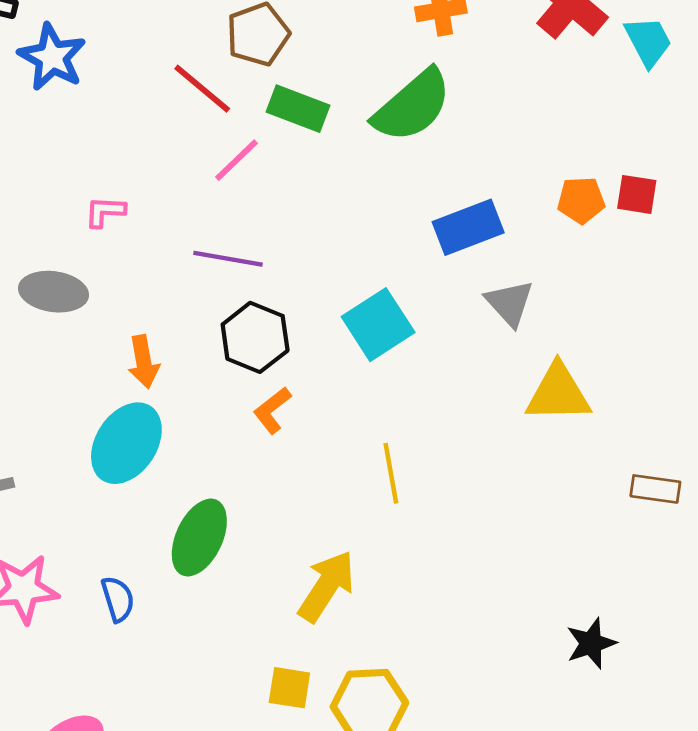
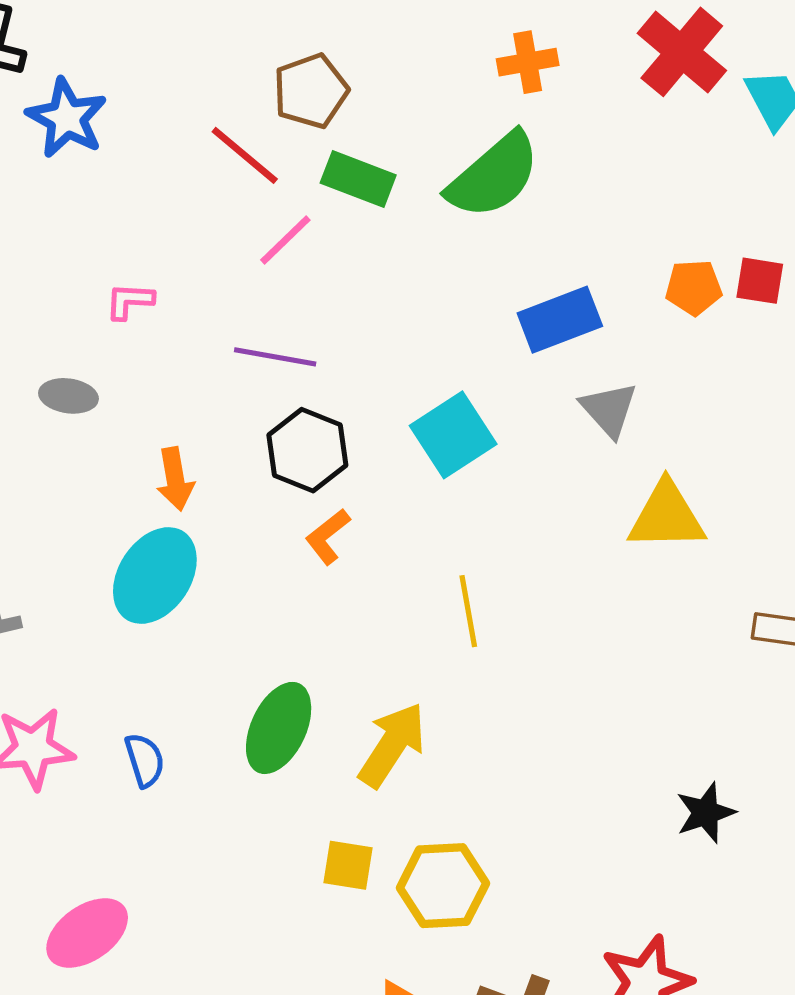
gray ellipse: (54, 292) -> (68, 396), size x0.7
green ellipse: (199, 538) -> (279, 728), moved

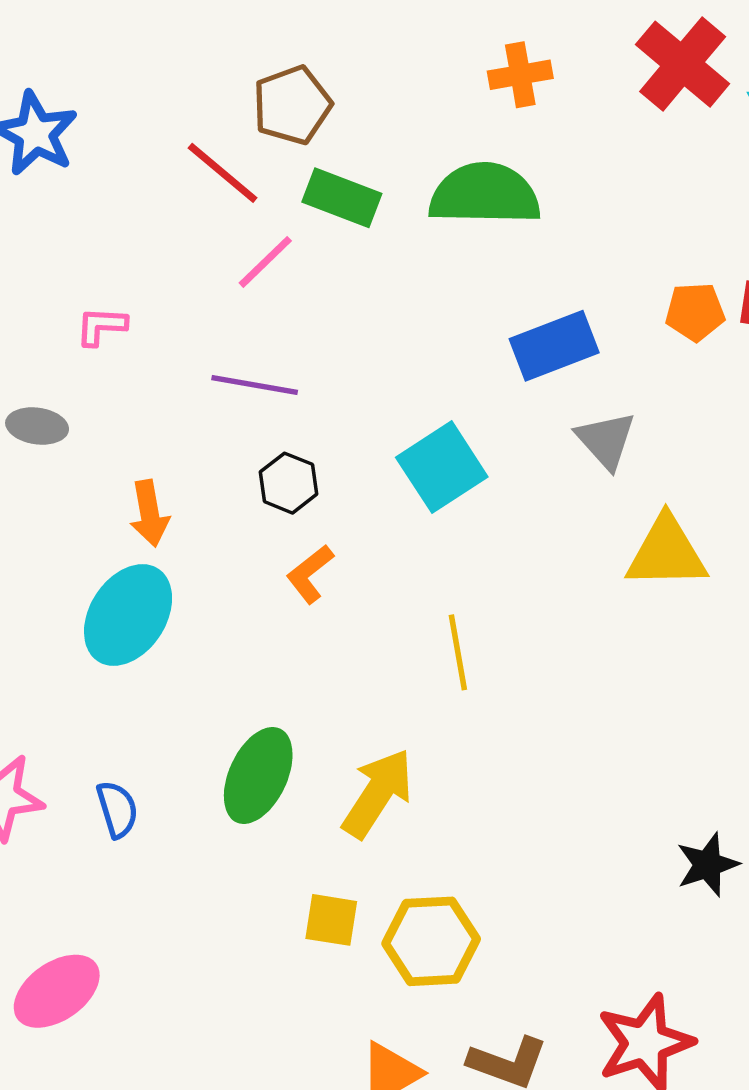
green semicircle: (494, 176) -> (485, 194), turned -138
black hexagon: (307, 450) -> (288, 483), size x0.7

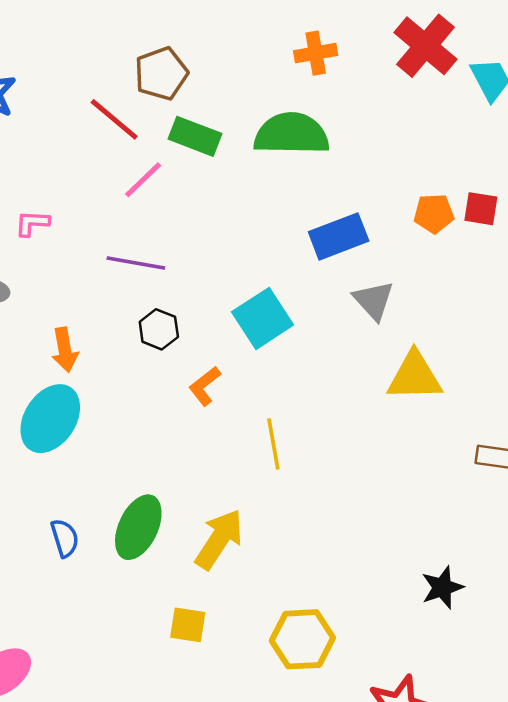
orange L-shape: (310, 574) -> (205, 386), moved
blue semicircle: (117, 809) -> (65, 538), moved
yellow hexagon: (431, 941) -> (302, 639), moved

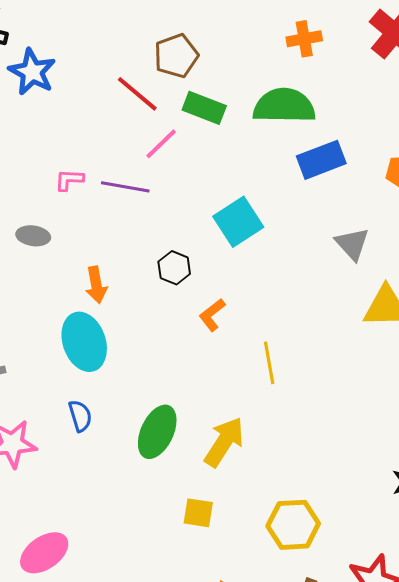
blue rectangle: (339, 236) -> (321, 160), moved
purple line: (136, 263) -> (125, 187), moved
cyan square: (263, 318) -> (238, 222), moved
cyan ellipse: (50, 419) -> (84, 342), turned -52
blue semicircle: (65, 538) -> (80, 416), moved

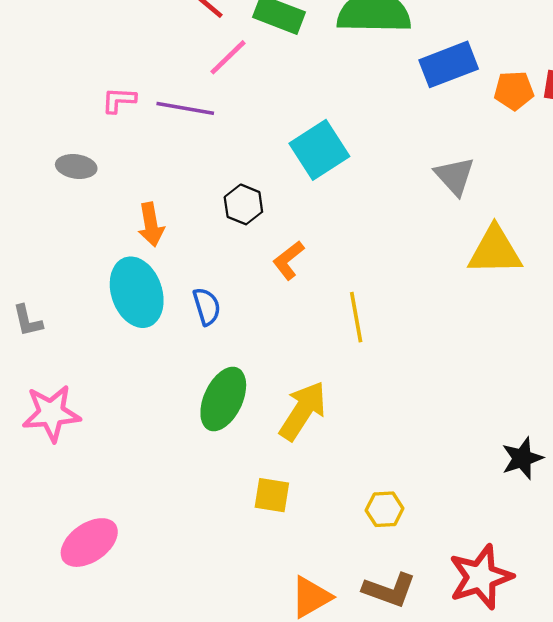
blue rectangle: (321, 160) -> (449, 64), moved
blue semicircle: (80, 416) -> (207, 306), moved
yellow hexagon: (293, 525) -> (385, 509), size x0.6

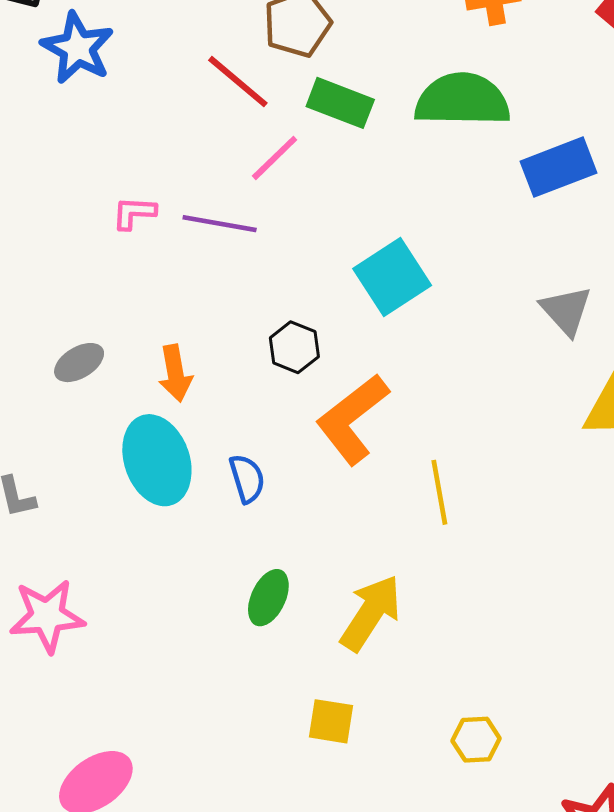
gray ellipse: (76, 166) -> (79, 363), moved, turned -39
orange L-shape: (289, 260) -> (352, 419), size x1.8
green ellipse: (223, 399) -> (268, 598), size x0.7

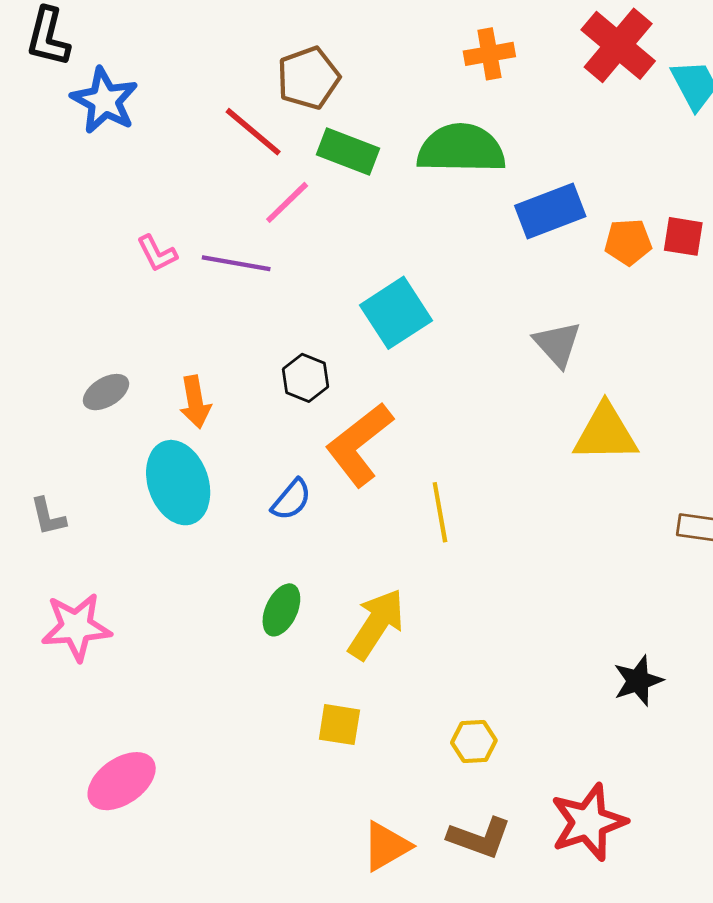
pink L-shape: (134, 213) -> (157, 253), turned -120
blue semicircle: (247, 479) -> (291, 500), moved, turned 57

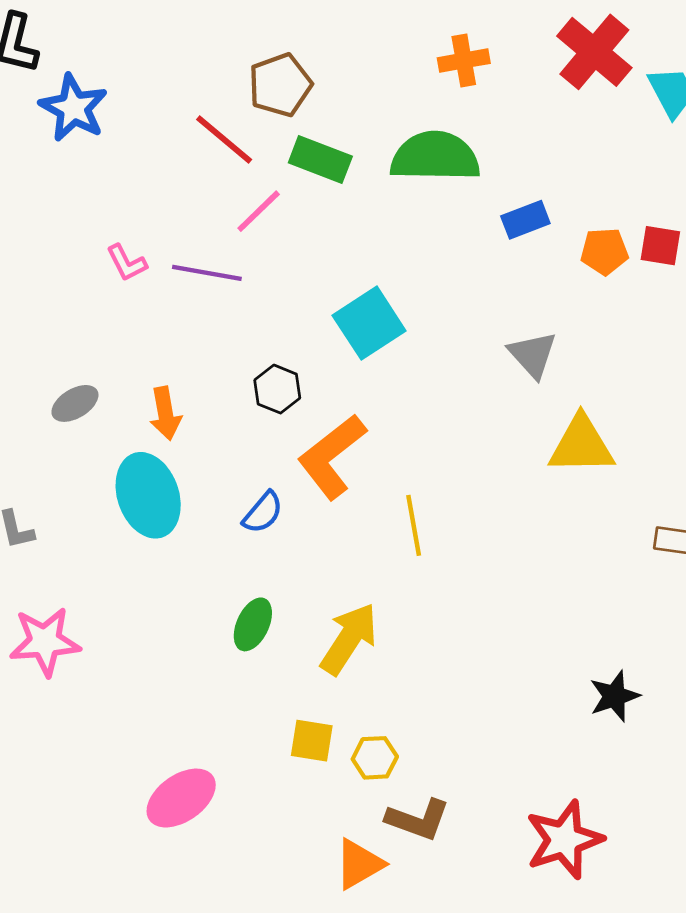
blue rectangle: (550, 211) -> (525, 220), size x0.7
yellow hexagon: (474, 742) -> (375, 758), moved
pink ellipse: (122, 781) -> (181, 798), moved
brown L-shape: (480, 838) -> (418, 820), moved

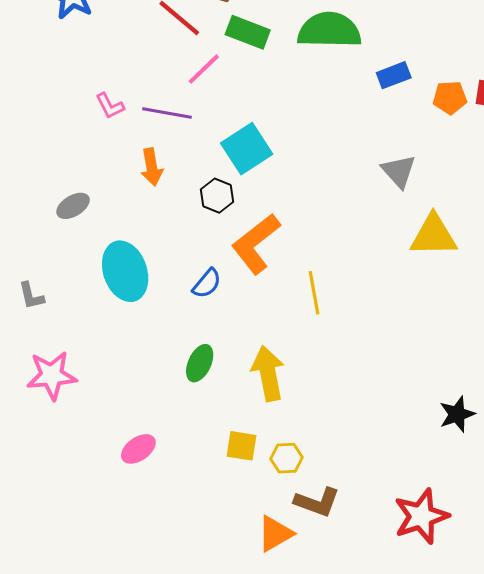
cyan square: (369, 323) -> (247, 149), moved
orange arrow: (165, 413) -> (152, 167), moved
yellow arrow: (349, 639) -> (268, 373), turned -44
pink ellipse: (181, 798) -> (138, 449), moved, size x0.7

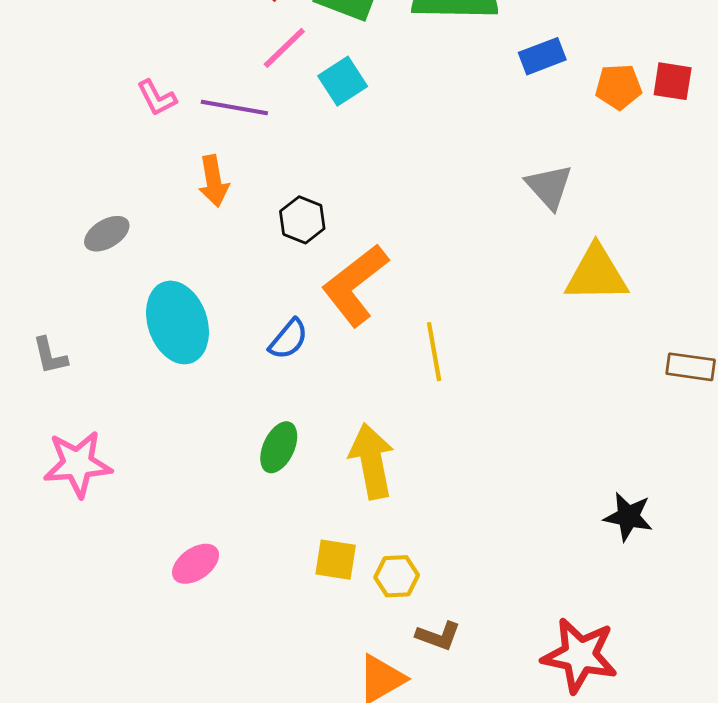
cyan square: (247, 149) -> (343, 81), moved, size x0.7
black star: (457, 414) -> (628, 517), turned 30
brown L-shape: (317, 502) -> (438, 636), size x0.7
red star: (421, 516) -> (580, 655), turned 30

